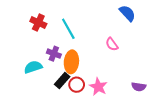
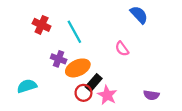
orange ellipse: (71, 62) -> (78, 68), turned 60
cyan semicircle: (33, 67) -> (27, 86), moved
black rectangle: (62, 81) -> (94, 83), moved

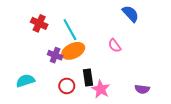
orange ellipse: (78, 68) -> (73, 51), moved
black rectangle: (94, 83) -> (88, 77), turned -49
red circle: (83, 93) -> (67, 86), moved

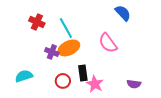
pink semicircle: (115, 46) -> (108, 43), size x1.5

